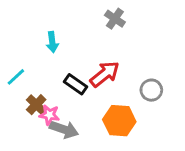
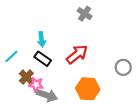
cyan arrow: (52, 42) -> (42, 39), moved
black rectangle: (76, 84) -> (43, 59), moved
gray circle: (151, 90) -> (123, 67), moved

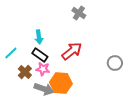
pink star: (36, 85) -> (43, 69), moved
orange hexagon: (88, 89) -> (61, 83), moved

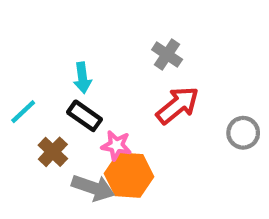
gray cross: (79, 13) -> (167, 55), moved
red arrow: (72, 51) -> (178, 105), moved
pink star: (43, 69) -> (116, 145), moved

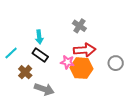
red arrow: (178, 105) -> (85, 50), turned 35
pink star: (116, 145) -> (67, 62), moved
orange hexagon: (129, 175) -> (81, 68), moved

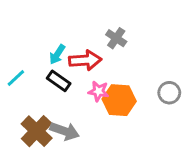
cyan arrow: (39, 37) -> (57, 54), turned 40
red arrow: (85, 50) -> (85, 60), moved
brown cross: (25, 72) -> (37, 131), moved, size x1.5

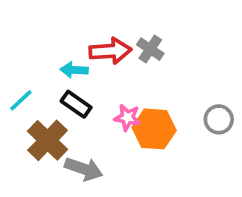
cyan arrow: (57, 54) -> (74, 70), turned 60
red arrow: (85, 60) -> (110, 51), moved
brown cross: (37, 131) -> (48, 140), moved

